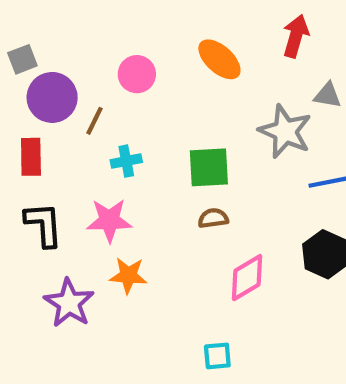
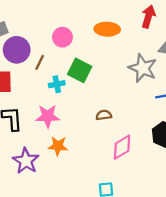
orange ellipse: (219, 59) -> (107, 29), turned -40
green square: (209, 167) -> (80, 70), moved, turned 30

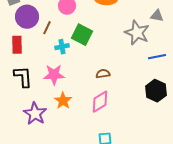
orange star: (58, 146) -> (63, 101), turned 30
pink diamond: (122, 147) -> (100, 102), moved

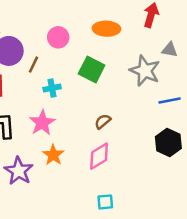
green square: (82, 35) -> (92, 70), moved
brown semicircle: (103, 74) -> (103, 121), turned -32
pink star: (54, 75) -> (42, 123), turned -30

